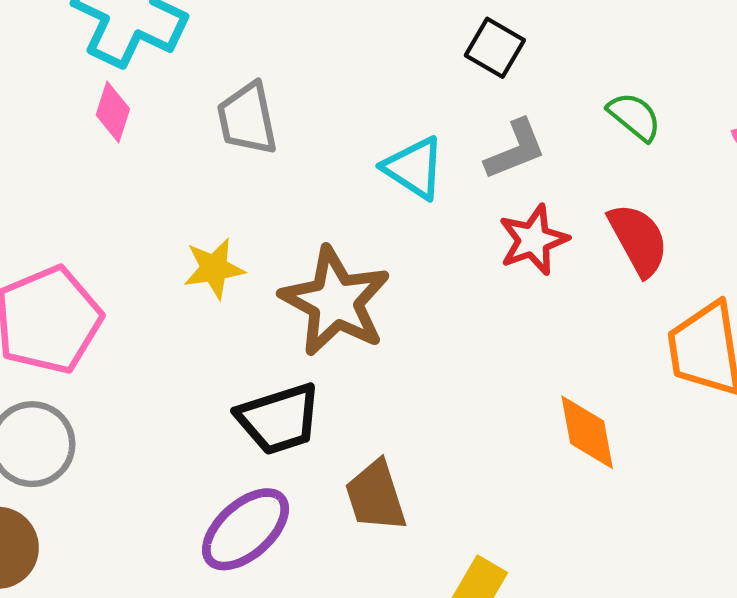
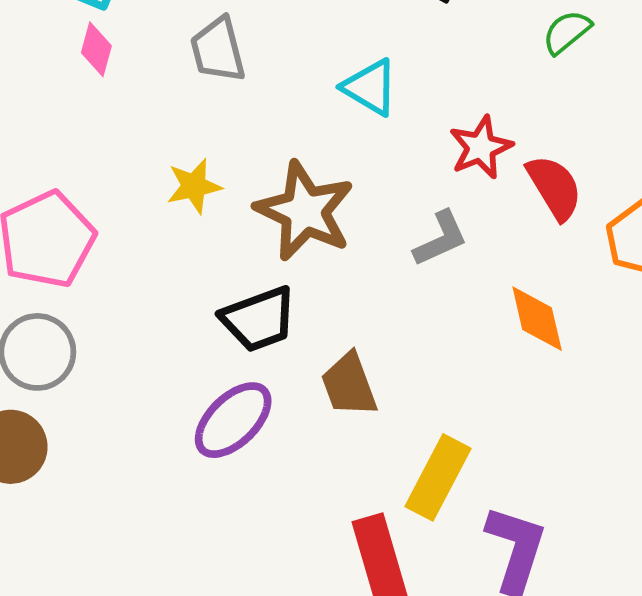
green semicircle: (634, 117) -> (567, 32), turned -76
gray L-shape: (515, 149) -> (441, 239), moved
red semicircle: (638, 240) -> (554, 187), moved

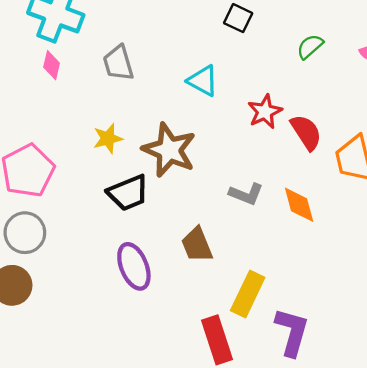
gray L-shape: (441, 239) -> (246, 194), moved, turned 48
black trapezoid: (259, 319) -> (128, 193), moved
purple ellipse: (233, 420) -> (134, 266), turned -66

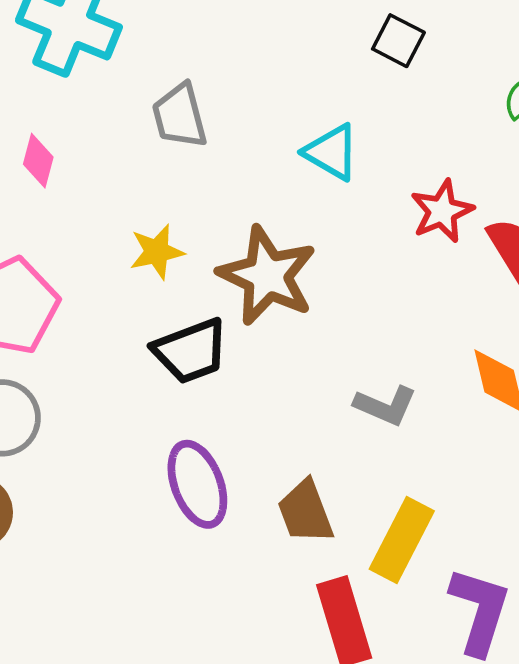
pink diamond: (52, 65) -> (38, 161), moved
gray L-shape: (246, 194) -> (385, 406), moved
brown trapezoid: (197, 245) -> (305, 512), moved

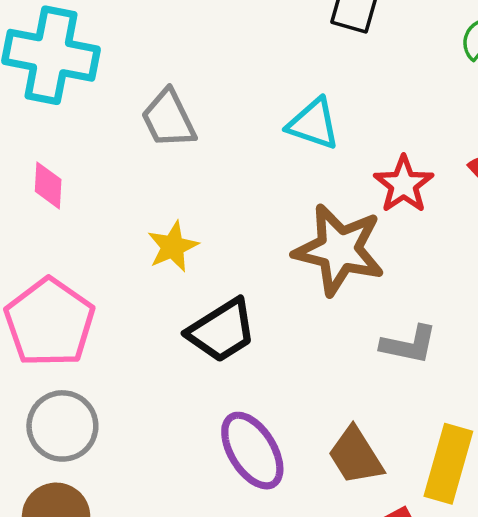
red star: (442, 211) -> (404, 184), moved
brown star: (267, 276) -> (339, 250), moved

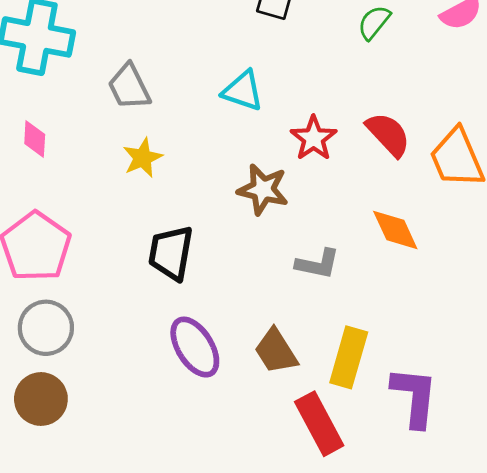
yellow star: (173, 247) -> (143, 158), moved
brown star: (339, 250) -> (263, 189), size x0.7
black trapezoid: (222, 331) -> (171, 253), turned 132

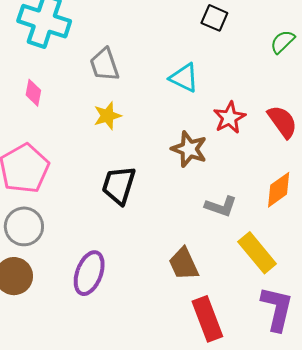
orange diamond: (395, 230) -> (279, 190), turned 72
purple ellipse: (195, 347) -> (89, 273), moved, turned 45
yellow rectangle: (349, 357) -> (257, 253), moved, turned -63

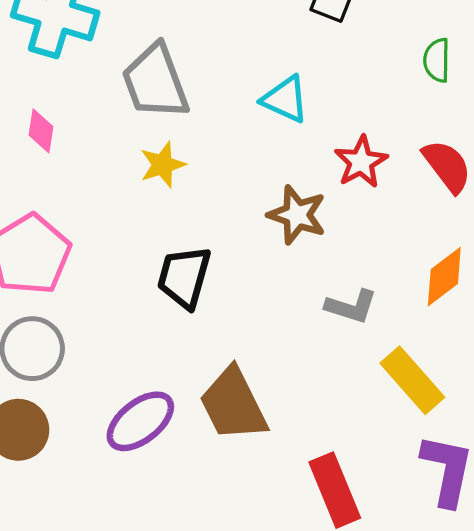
green semicircle: (283, 42) -> (437, 60), moved, turned -44
gray trapezoid: (105, 65) -> (155, 82), size x1.4
brown trapezoid: (184, 264) -> (233, 404), moved, size x1.4
purple ellipse: (89, 273) -> (140, 421), turned 33

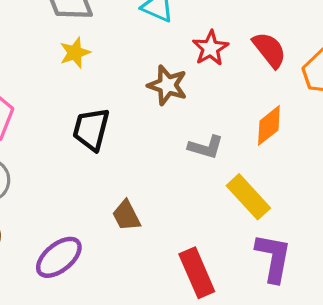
brown trapezoid: (233, 404) -> (126, 216), size x0.6
purple ellipse: (140, 421) -> (59, 257), moved

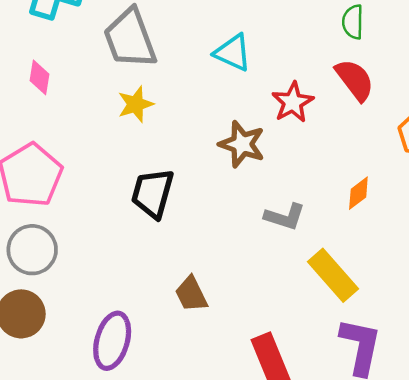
red semicircle: (269, 50) -> (355, 80), moved
orange diamond: (269, 125) -> (358, 193), size x0.7
purple ellipse: (59, 257) -> (112, 341), turned -36

